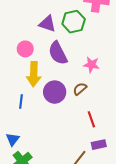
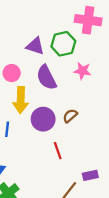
pink star: (91, 65) -> (82, 71), moved
red line: (91, 119) -> (58, 151), moved

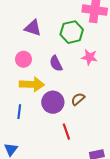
purple triangle: (35, 46) -> (33, 28), moved
purple semicircle: (46, 78) -> (56, 63), size x0.7
yellow arrow: (21, 100) -> (32, 84), turned -90

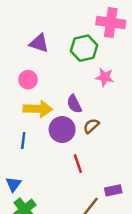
purple semicircle: (56, 63) -> (74, 104), moved

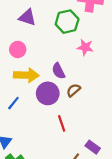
blue line: (23, 140) -> (13, 103), turned 32
purple rectangle: (113, 190) -> (93, 147), turned 48

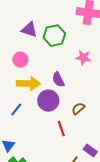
green hexagon: (67, 22) -> (54, 36), moved
brown semicircle: (73, 90) -> (78, 109), moved

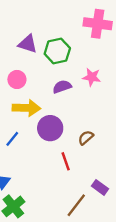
purple semicircle: (58, 80) -> (62, 87), moved, turned 98

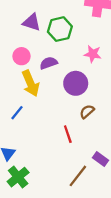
purple semicircle: (62, 87) -> (49, 63), moved
yellow arrow: (26, 108) -> (31, 83), turned 65
purple circle: (50, 128) -> (76, 83), moved

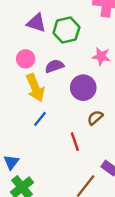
blue line: (17, 113) -> (40, 119), moved

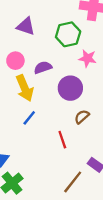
green hexagon: (66, 30) -> (68, 34), moved

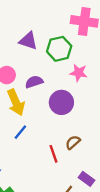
purple triangle: (26, 26) -> (28, 41), moved
brown semicircle: (82, 117) -> (73, 142), moved

